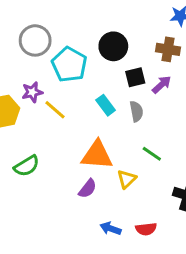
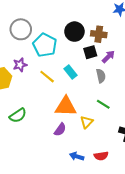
brown cross: (168, 49) -> (99, 34), moved
yellow line: (55, 110) -> (47, 77), moved
gray semicircle: (136, 111) -> (101, 76), moved

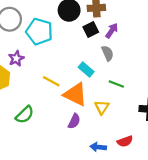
cyan rectangle: (71, 72) -> (86, 70), moved
yellow line: (47, 77) -> (51, 81), moved
orange triangle: (66, 106) -> (75, 94), turned 35

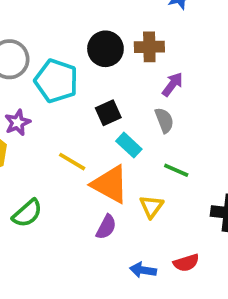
black square: (91, 30) -> (108, 113), moved

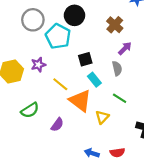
brown cross: (149, 47) -> (115, 25), turned 35
black circle: (105, 49) -> (74, 15), moved
purple star: (17, 123) -> (38, 65), moved
purple semicircle: (106, 227) -> (57, 125), moved

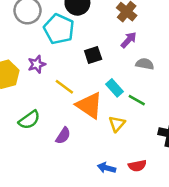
purple arrow: (125, 48) -> (129, 40), moved
gray semicircle: (117, 68) -> (145, 64), moved, turned -64
cyan rectangle: (94, 80) -> (115, 88), moved

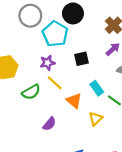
purple star: (37, 64) -> (47, 63), moved
orange triangle: (89, 105) -> (74, 101), size x0.7
green semicircle: (29, 120) -> (31, 92), moved

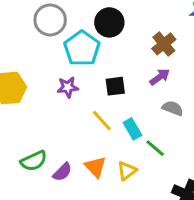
yellow line: (55, 83) -> (102, 121), moved
green semicircle: (31, 92) -> (34, 161), moved
orange triangle: (74, 101) -> (95, 167), moved

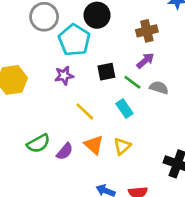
brown cross: (164, 44) -> (147, 31), turned 30
yellow line: (102, 121) -> (85, 111), moved
green line: (155, 148) -> (132, 82), moved

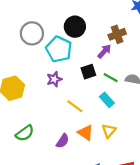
purple arrow: (145, 61) -> (104, 51), moved
green semicircle: (38, 143) -> (25, 133), moved

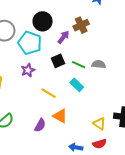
purple arrow: (104, 51) -> (63, 37), moved
yellow triangle: (109, 131) -> (99, 124), moved, turned -32

